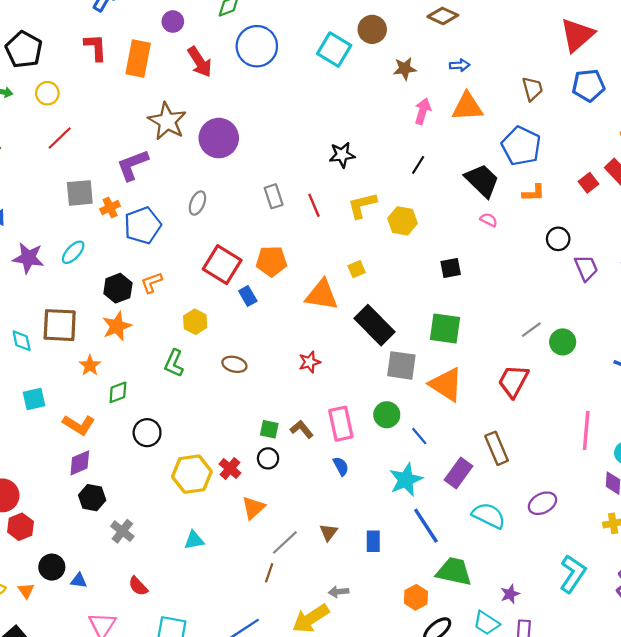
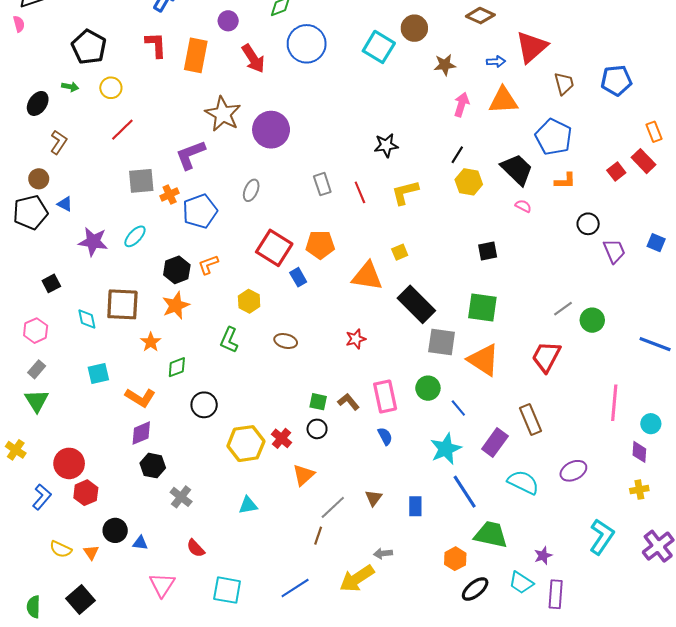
red triangle: (577, 35) -> (532, 47), moved
yellow hexagon: (402, 221) -> (469, 182), moved

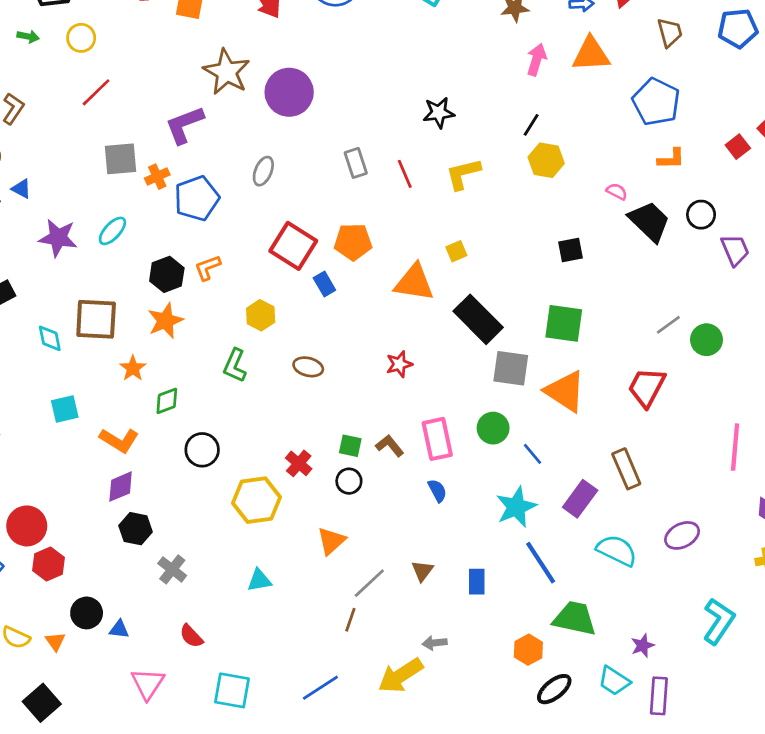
black trapezoid: (517, 169) -> (649, 221), moved
red cross: (281, 438) -> (299, 463), moved

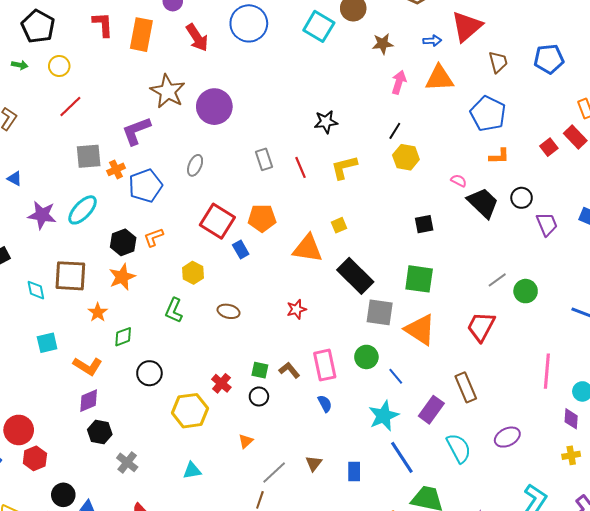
cyan ellipse: (112, 231) -> (83, 210), size x1.4
orange triangle: (331, 541) -> (246, 441), size x0.7
cyan semicircle: (617, 550) -> (459, 448), turned 36

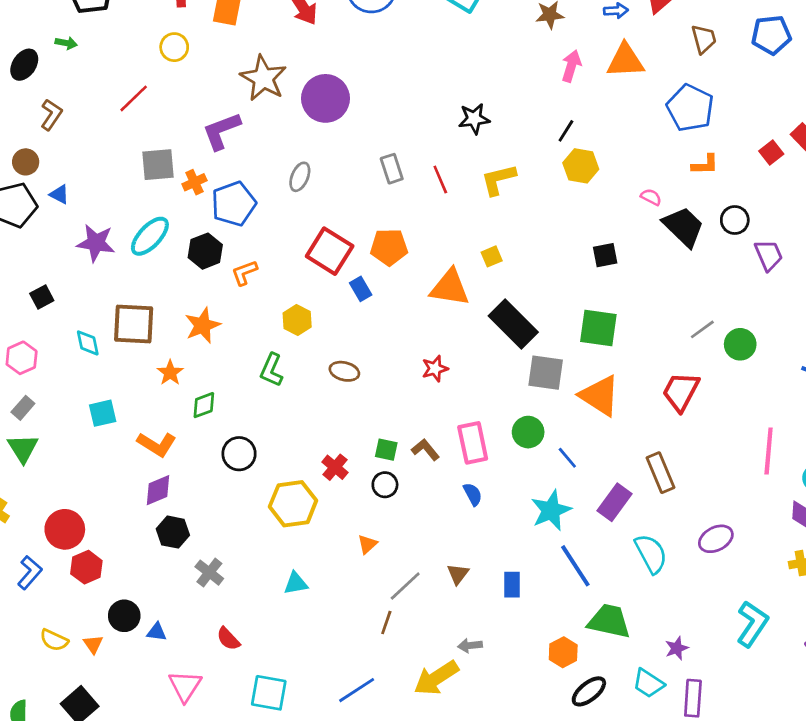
yellow circle: (59, 66) -> (174, 47), moved
black hexagon: (123, 242) -> (205, 251), moved

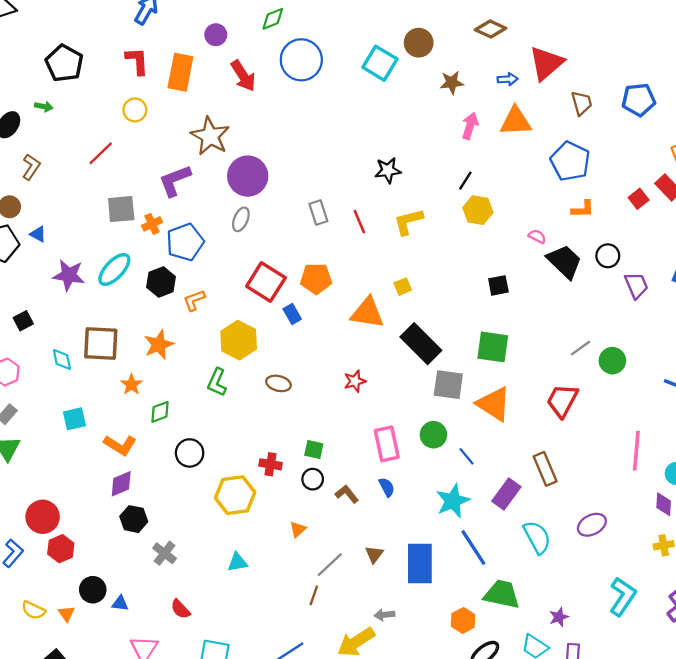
purple circle: (325, 98) -> (248, 176), moved
yellow hexagon: (297, 320) -> (239, 340), size x1.5
brown L-shape: (425, 450) -> (347, 494), moved
red cross: (335, 467) -> (271, 464), turned -30
blue rectangle: (512, 585) -> (420, 563), size x1.8

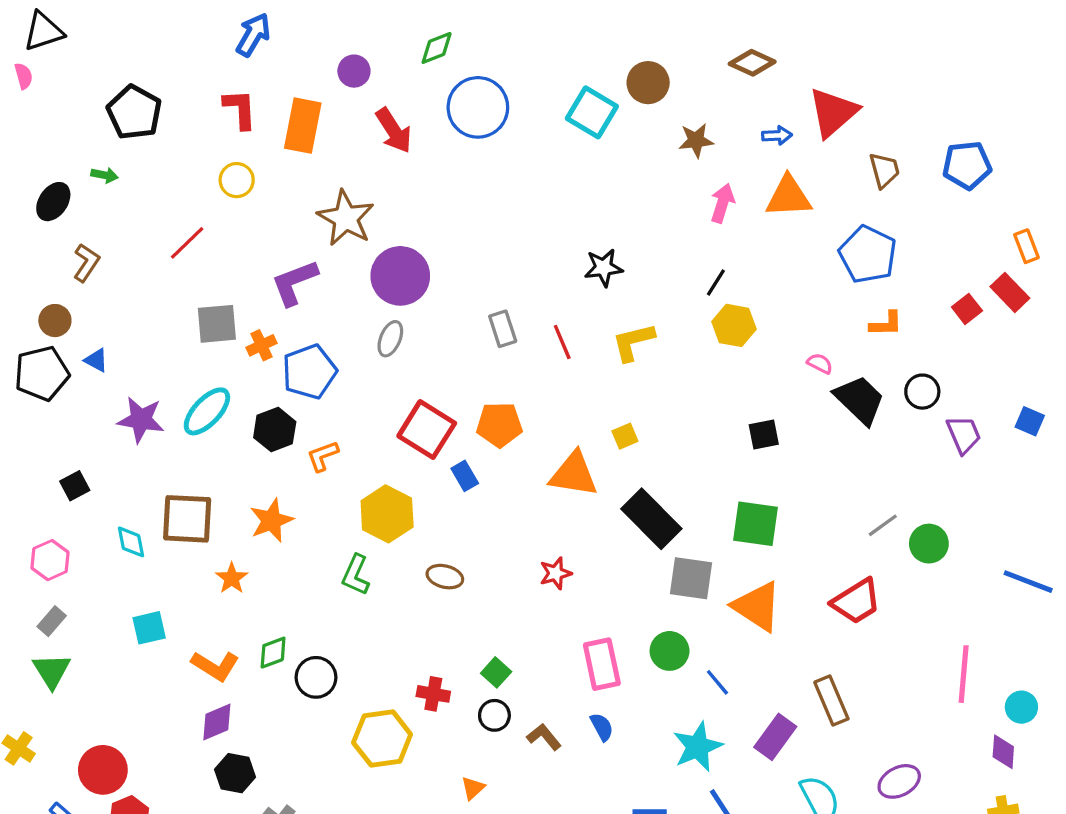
red trapezoid: (562, 401) -> (856, 601), turned -150
green diamond: (160, 412) -> (273, 653), moved
green square: (314, 450) -> (496, 672), turned 30

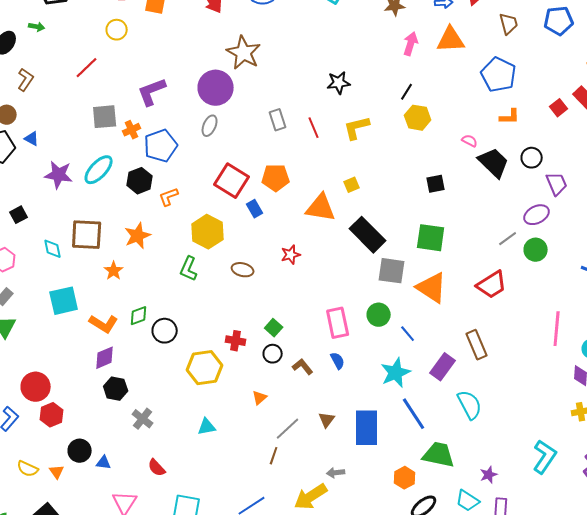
brown star: (346, 218) -> (244, 53), moved
red star: (556, 573) -> (291, 255), moved
cyan square: (149, 628) -> (64, 301), size x1.4
purple ellipse: (899, 781) -> (537, 215), moved

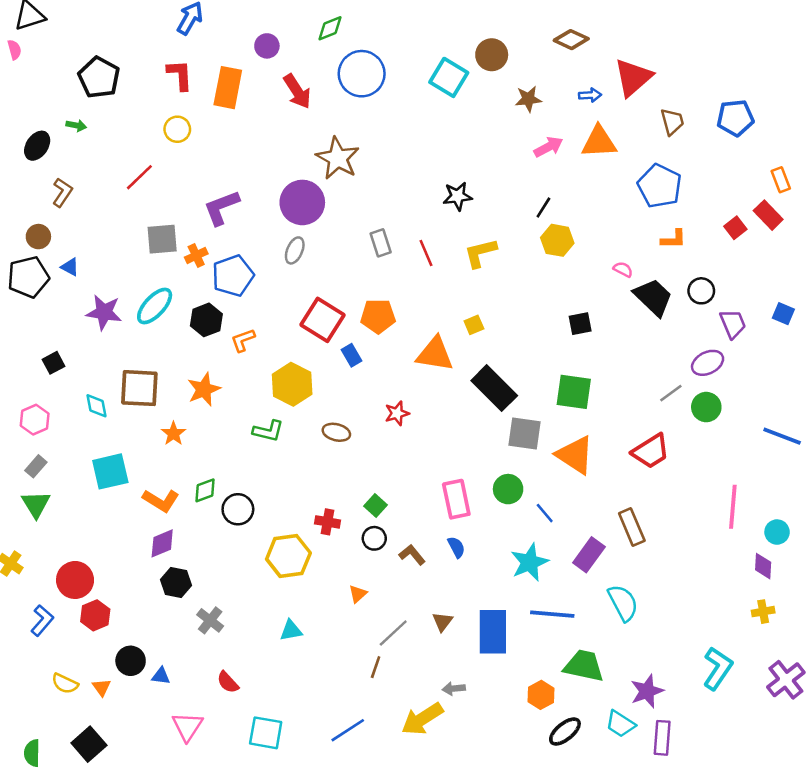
pink arrow: (411, 44) -> (548, 147), turned 45
green L-shape: (189, 269) -> (268, 431), turned -100
blue line: (414, 414) -> (552, 614), turned -52
purple star: (489, 475) -> (647, 691), size x1.5

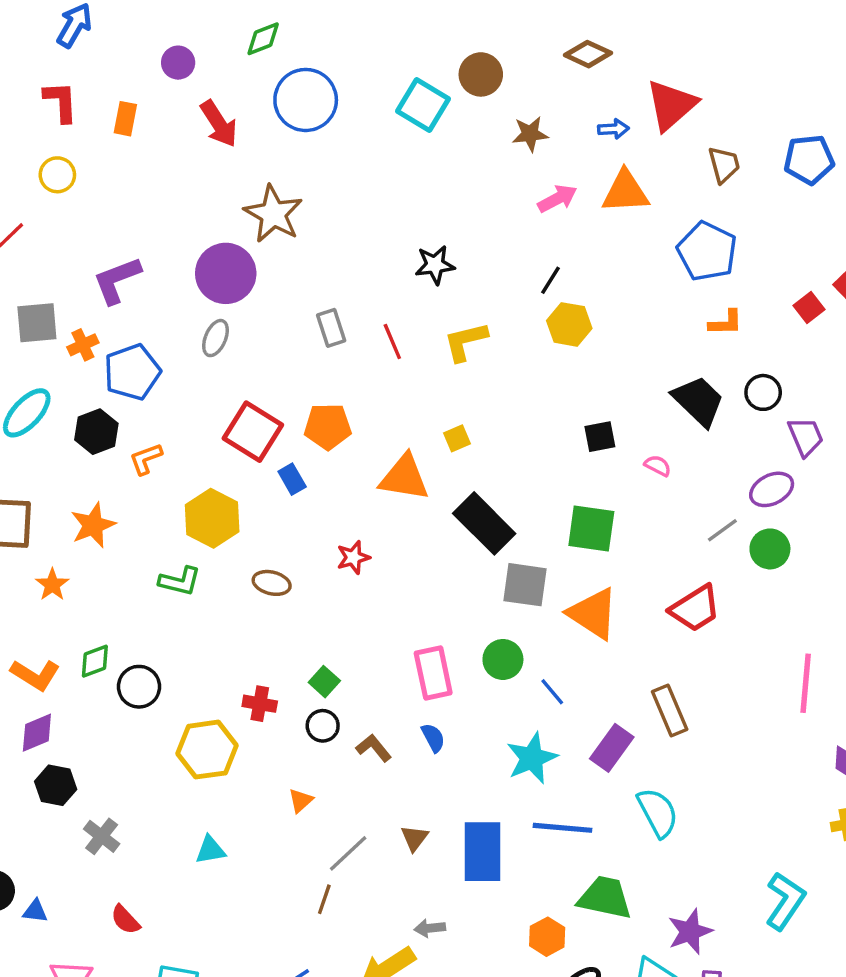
orange rectangle: (228, 88) -> (125, 119), size x0.6
pink semicircle: (623, 269) -> (658, 466), moved

